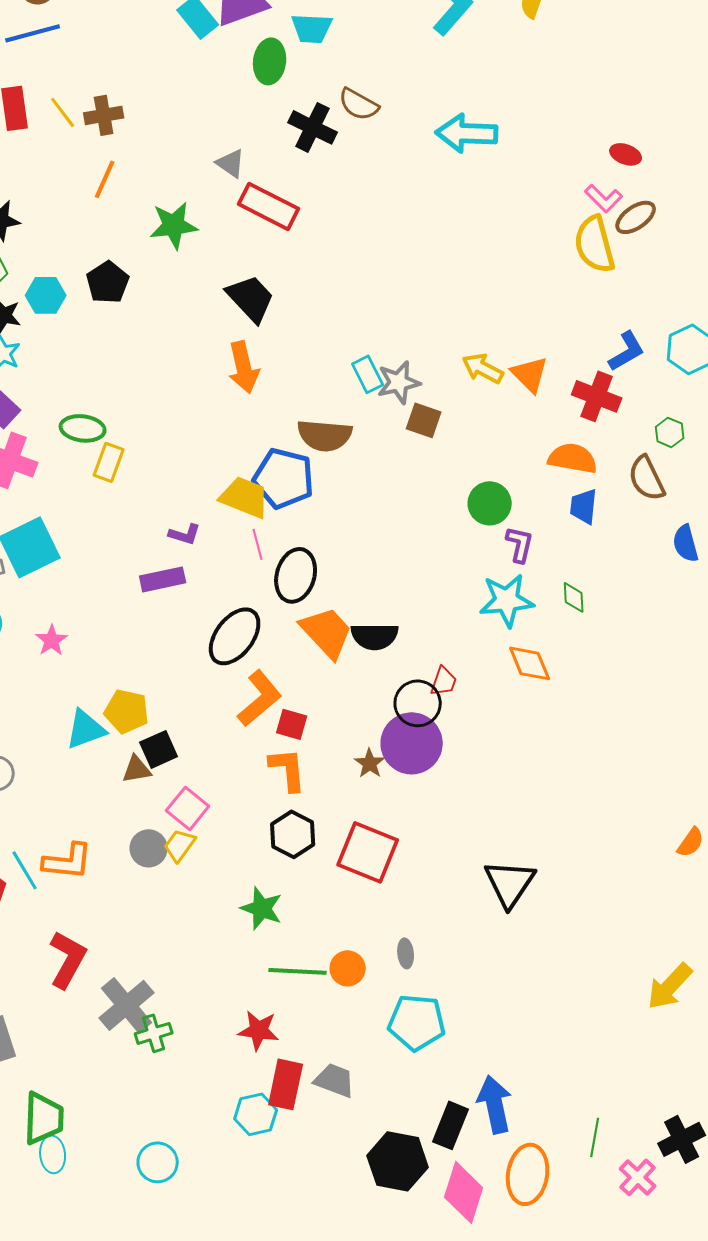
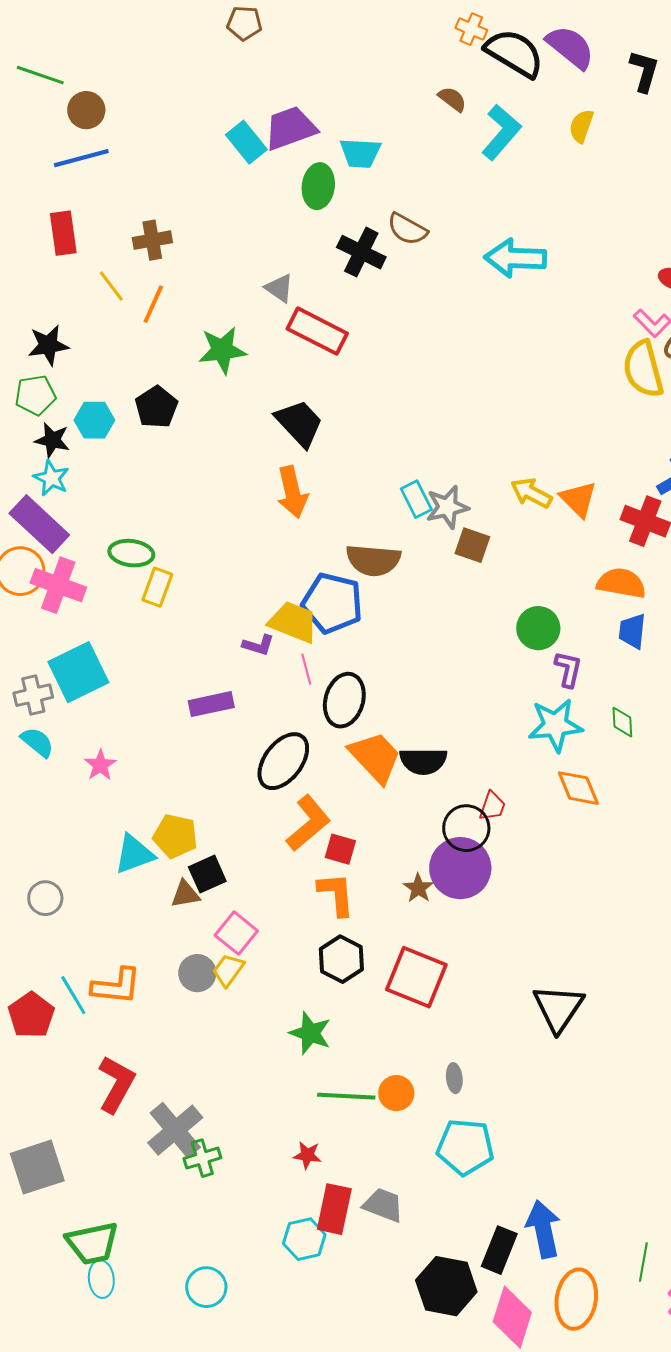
yellow line: (63, 112) -> (111, 286), moved
purple L-shape: (185, 534) -> (258, 645), moved
red star: (259, 1030) -> (307, 1155), size x0.7
green trapezoid: (44, 1118) -> (92, 1243), turned 76

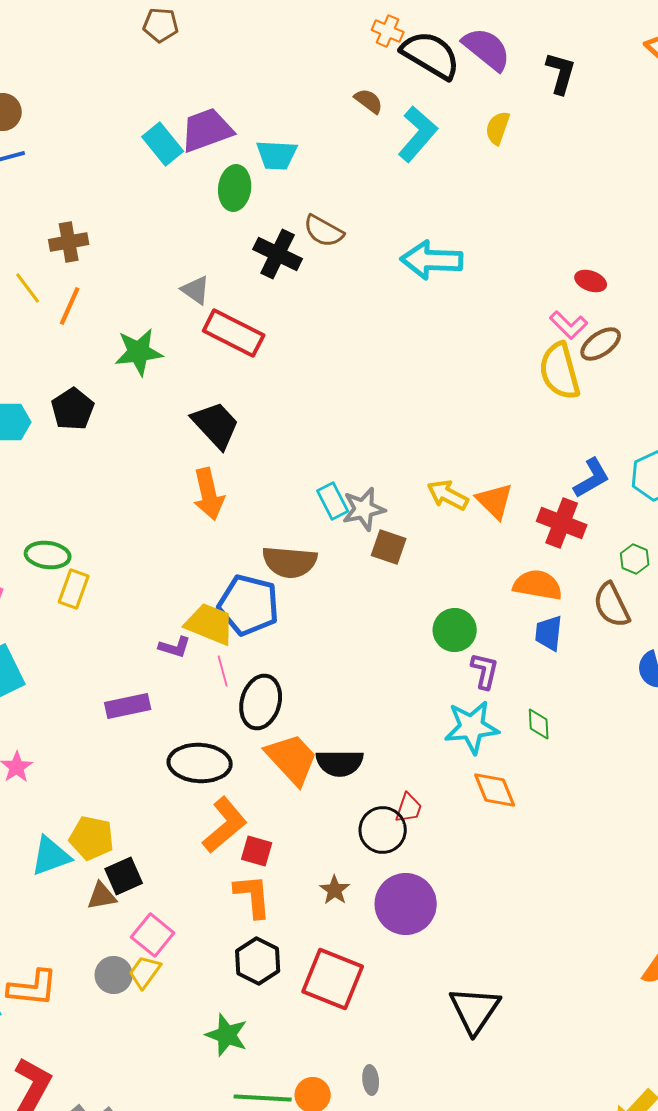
black ellipse: (283, 761) -> (200, 763), turned 56
purple circle: (460, 868) -> (406, 904), moved

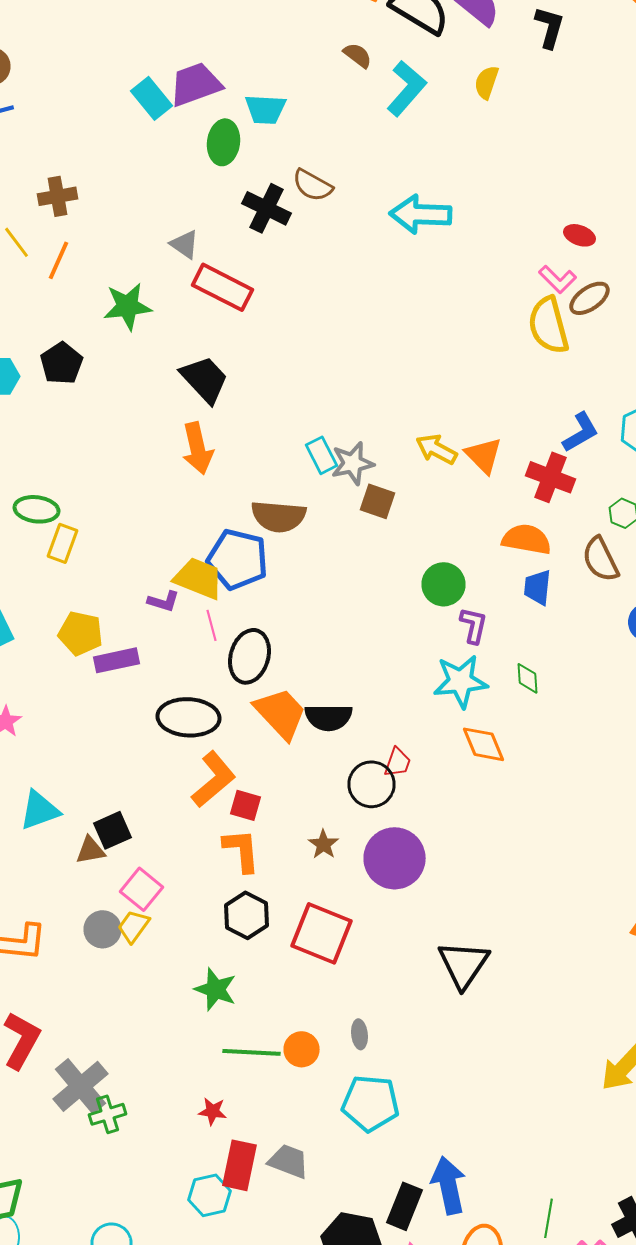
yellow pentagon: (92, 838) -> (80, 633), moved

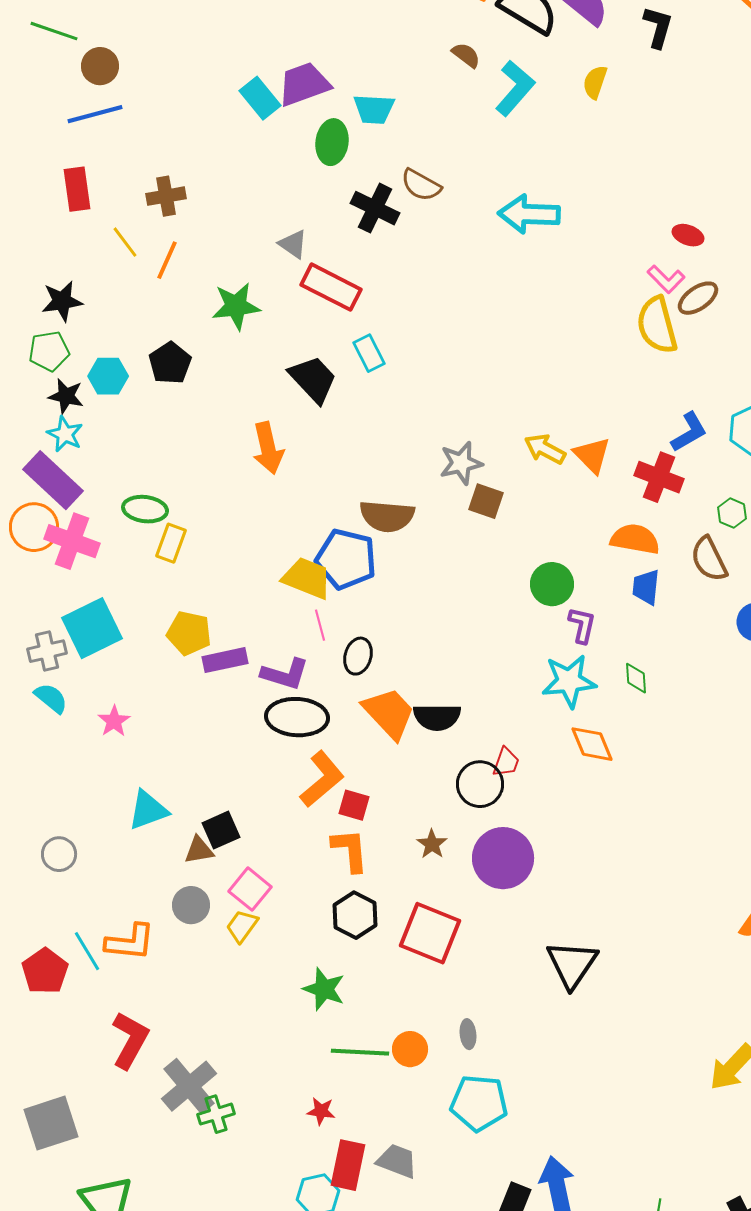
orange arrow: (198, 448) -> (268, 448), moved
cyan rectangle: (322, 455) -> (369, 353), moved
purple L-shape: (164, 601) -> (285, 674), moved, size x1.5
black ellipse: (250, 656) -> (358, 656), size x0.7
gray circle: (102, 929) -> (191, 905), moved

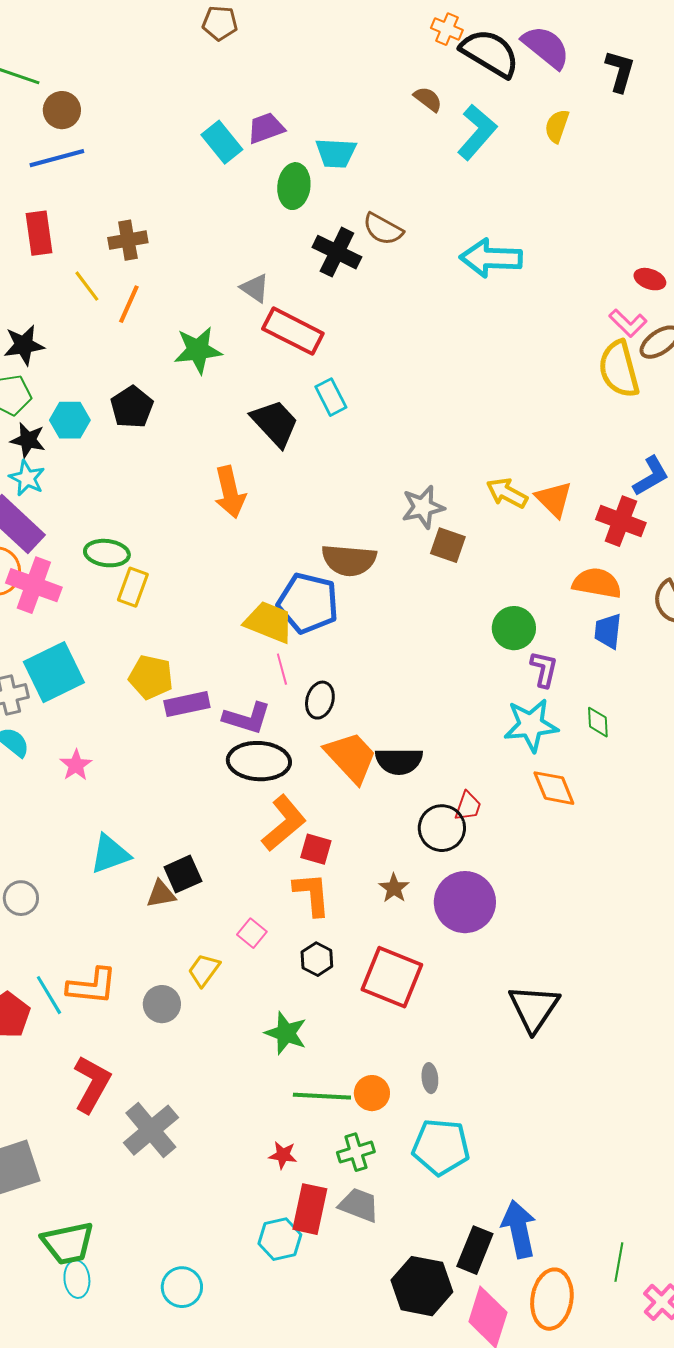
purple trapezoid: (304, 84) -> (266, 128), size x0.7
pink square: (250, 889) -> (252, 933), moved, size x0.7
gray circle: (191, 905) -> (162, 1004), moved
black hexagon: (355, 915) -> (317, 959), size x0.7
green cross: (216, 1114) -> (356, 1152), moved

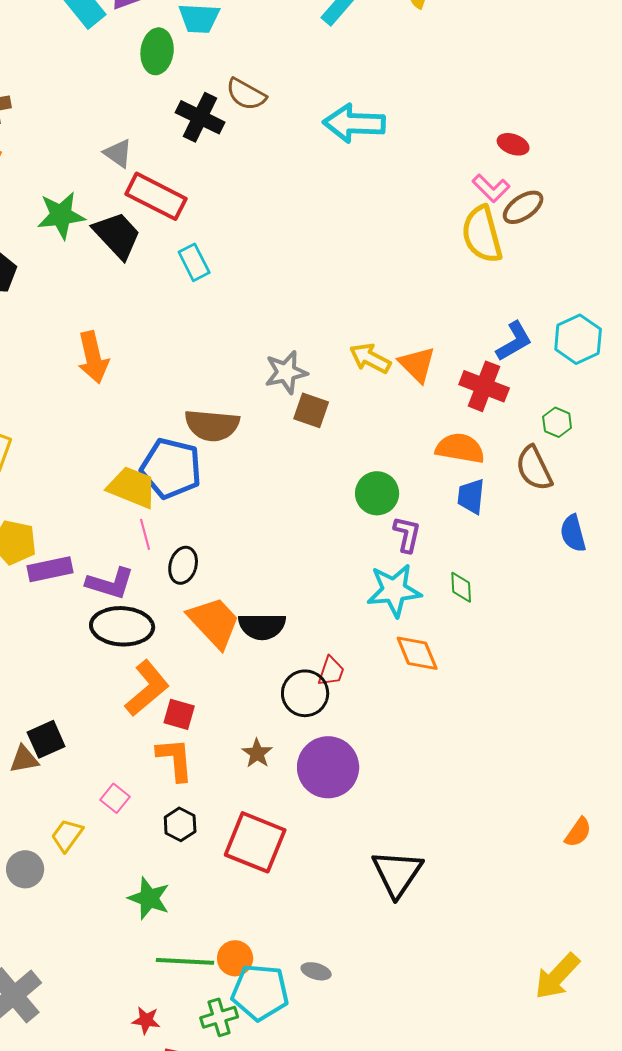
black trapezoid: (275, 423) -> (117, 235), moved
gray ellipse: (430, 1078) -> (316, 971), moved, turned -68
cyan pentagon: (441, 1147) -> (260, 992), moved

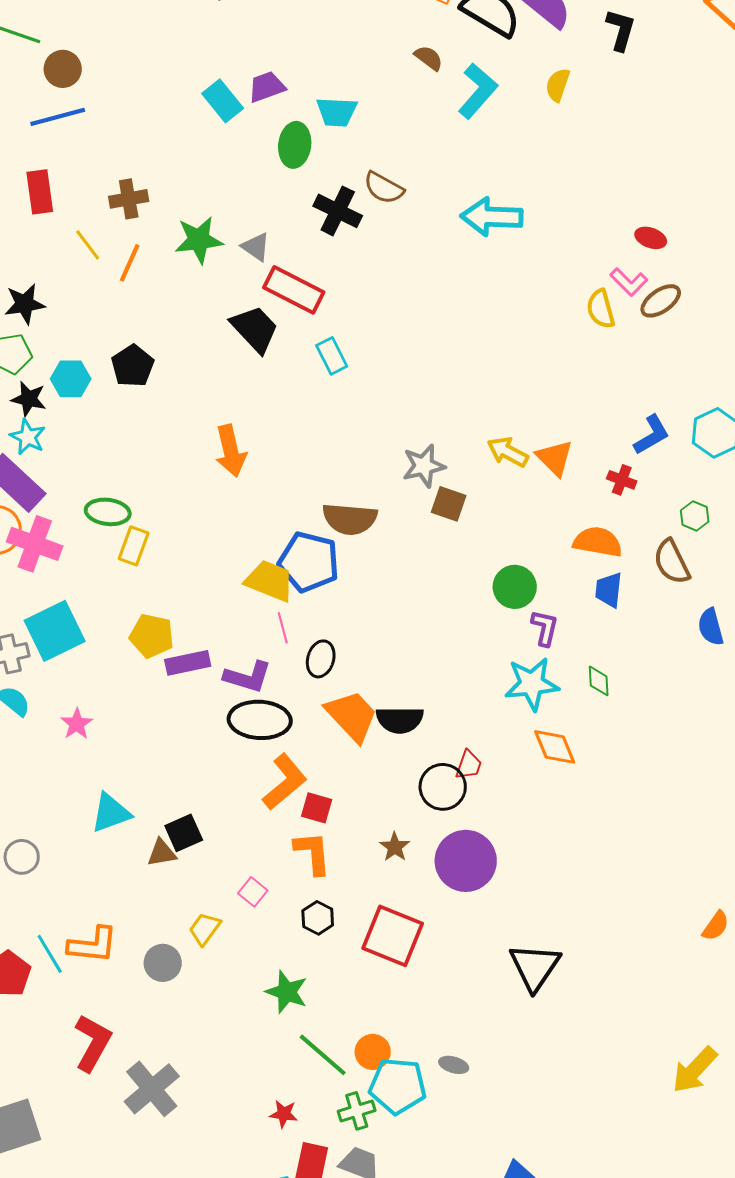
green star: (61, 215) -> (199, 240), moved
yellow semicircle: (482, 234) -> (601, 309), moved, size x0.7
red cross: (484, 386) -> (622, 480), size x0.6
green line: (185, 961) -> (323, 1055), turned 38

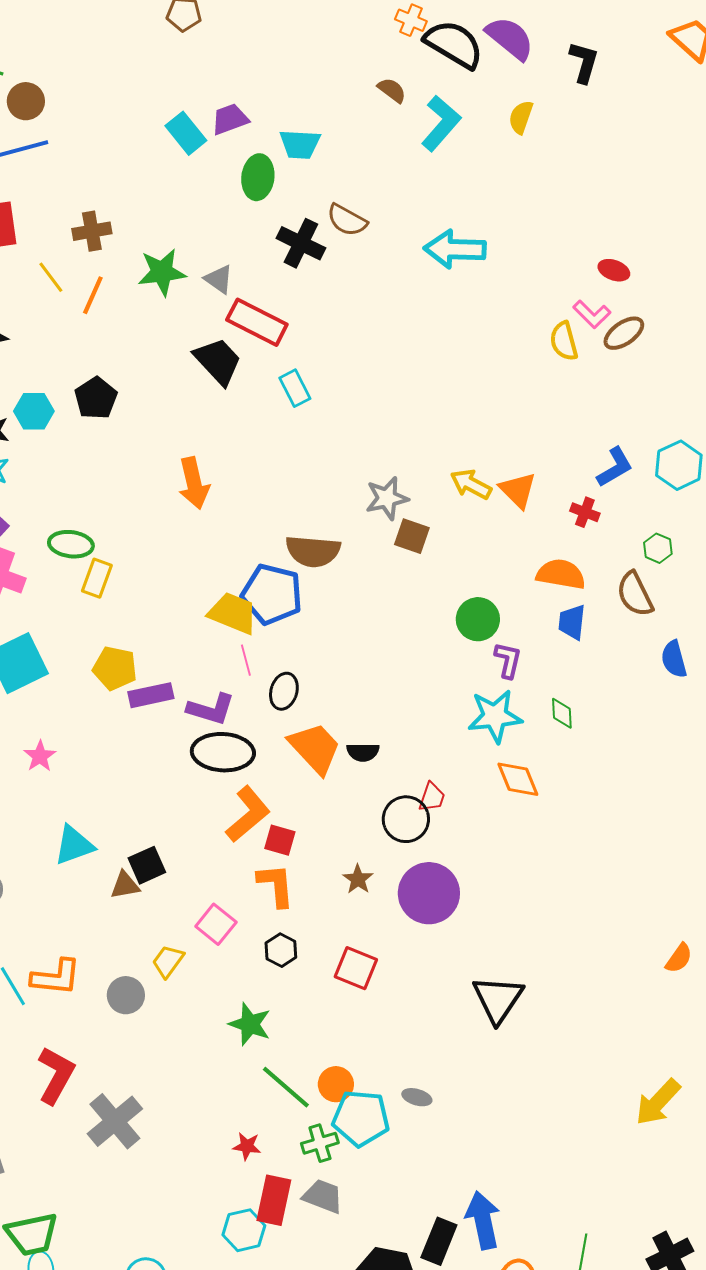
black semicircle: (400, 720) -> (363, 752), size x0.7
pink square: (253, 892) -> (216, 924), size x1.4
red square: (393, 936) -> (356, 968), size x0.7

